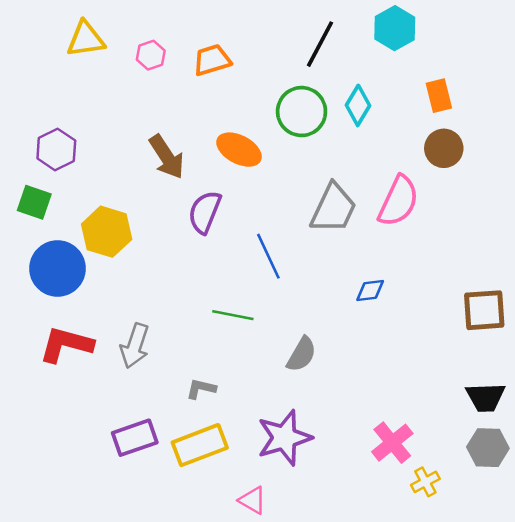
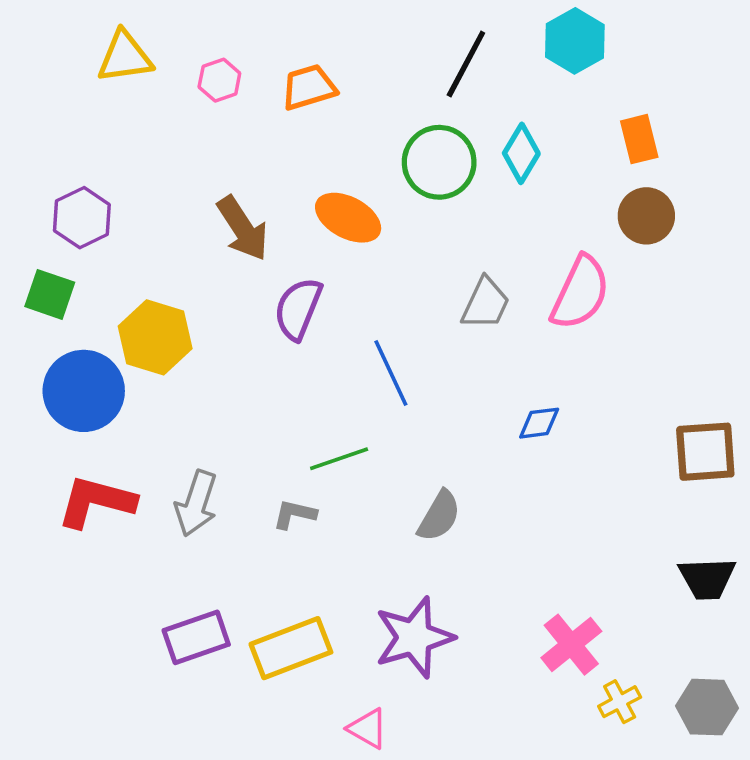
gray trapezoid: (333, 208) -> (486, 303), size x0.7
green line: (233, 315) -> (339, 459), turned -30
gray L-shape: (201, 389) -> (294, 514), moved
gray hexagon: (488, 448) -> (707, 707), moved

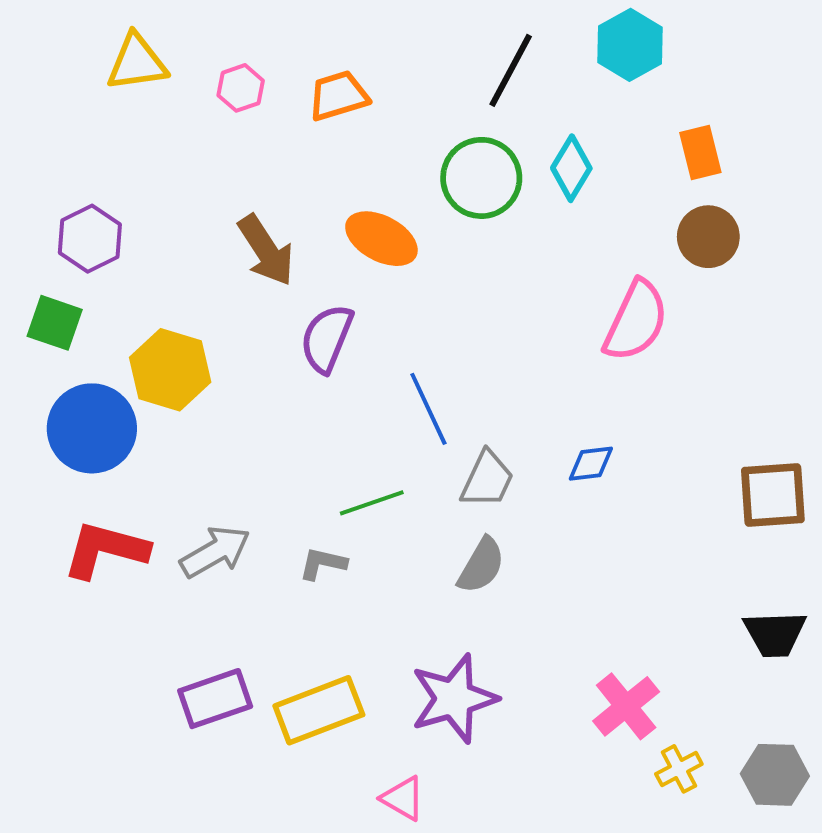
gray trapezoid: (486, 303) -> (487, 479), moved
gray arrow: (196, 503) -> (215, 552), turned -138

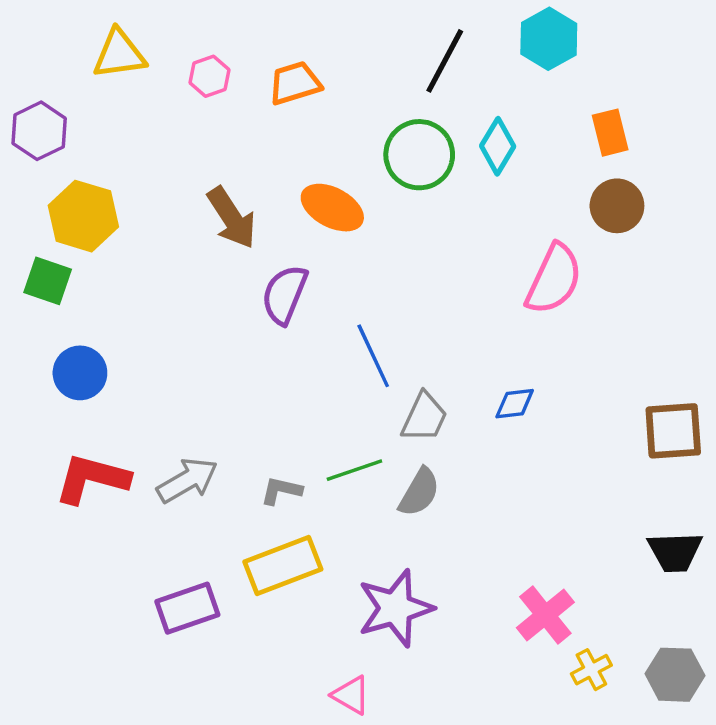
purple hexagon: (90, 239) -> (39, 131), moved
yellow hexagon: (170, 370) -> (83, 216), moved
blue circle: (92, 428) -> (80, 373), size x0.7
green line: (372, 503) -> (354, 470), moved
yellow rectangle: (319, 710) -> (283, 566), moved

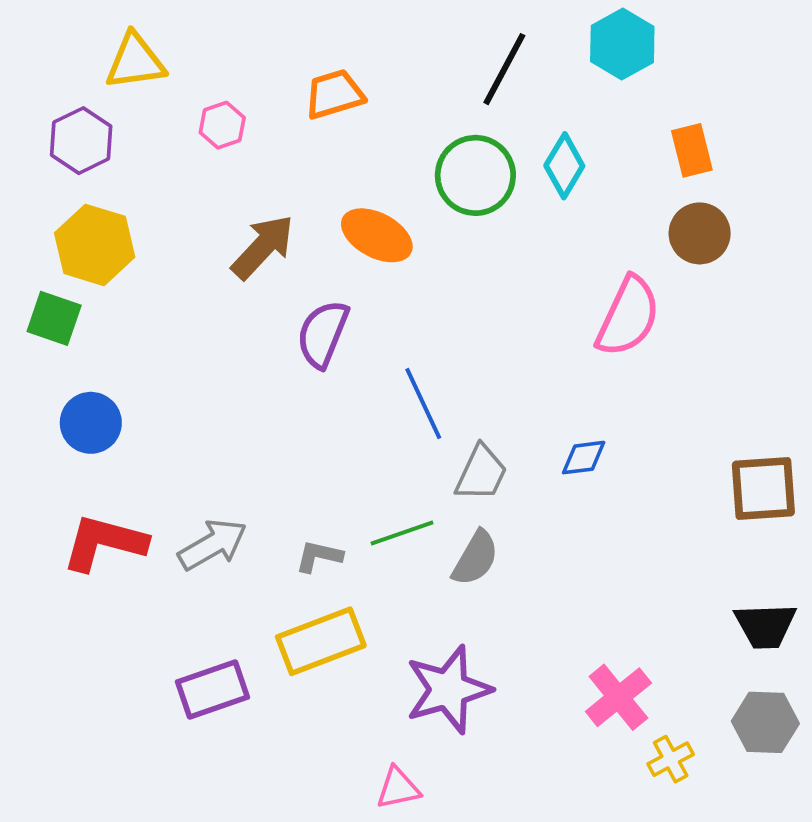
pink hexagon: (210, 76) -> (222, 125), moved
purple hexagon: (39, 131) -> (81, 141), moved
brown arrow: (232, 218) -> (263, 247), turned -104
gray hexagon: (675, 675) -> (765, 722), moved
pink triangle: (351, 695) -> (398, 788), turned -42

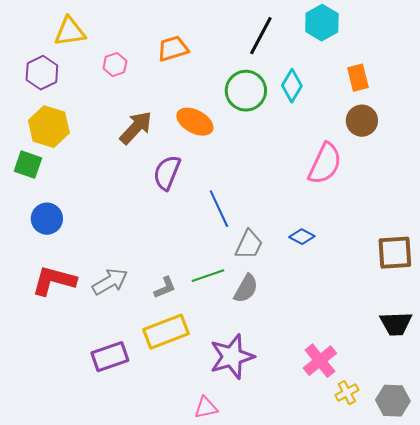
blue diamond: (584, 458) -> (302, 237), turned 35
gray L-shape: (319, 556) -> (165, 288), turned 145
gray hexagon: (765, 722) -> (393, 401), moved

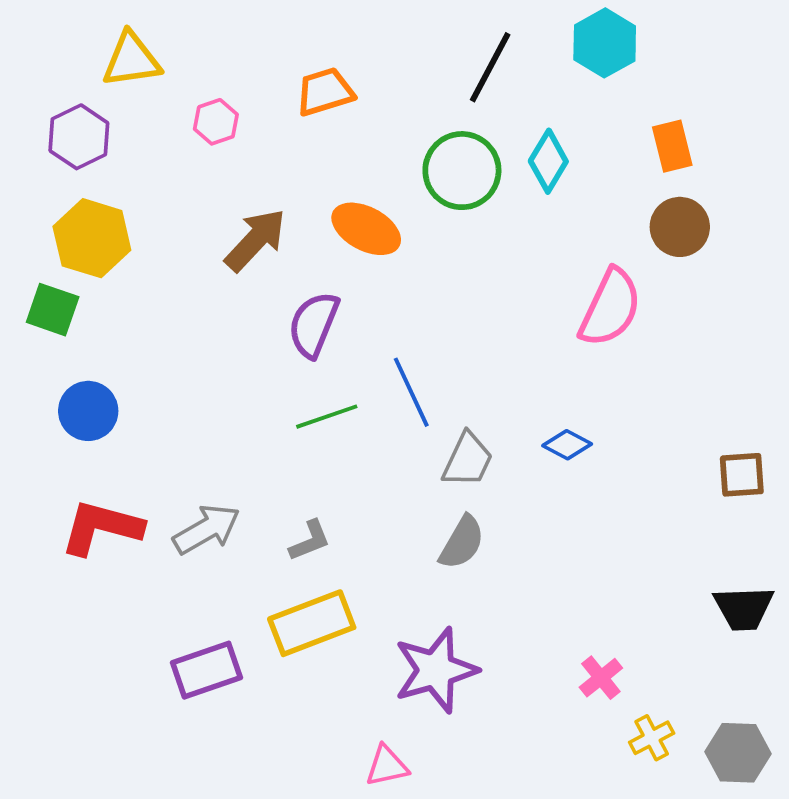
brown square: (395, 253) -> (742, 475), size x0.7
green line: (208, 276) -> (327, 417), moved
pink cross: (320, 361) -> (601, 678), size x0.7

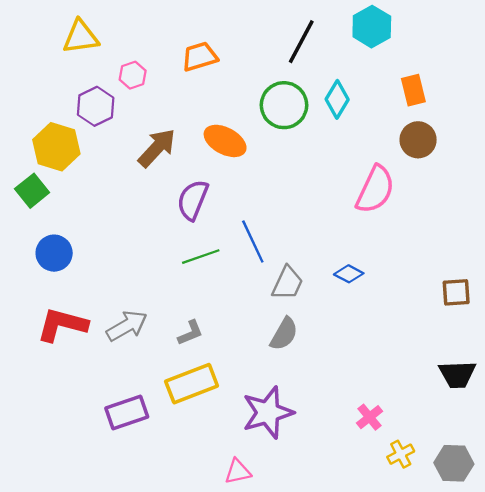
purple hexagon: (79, 137) -> (96, 106), moved
green square: (53, 310) -> (32, 191), turned 32

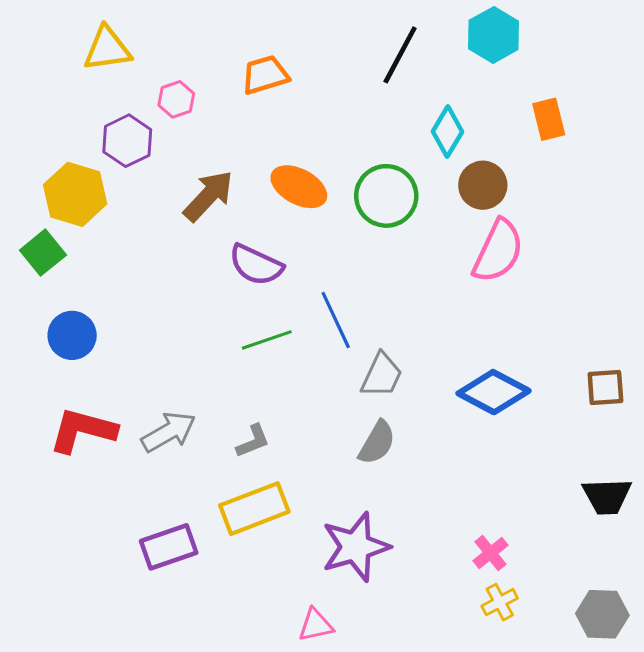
green circle: (284, 105) -> (386, 196), moved
brown circle: (418, 140) -> (483, 185), moved
purple semicircle: (193, 200) -> (256, 265), turned -87
blue diamond: (349, 274) -> (494, 392), moved, size x1.8
yellow cross: (401, 454) -> (500, 602), moved

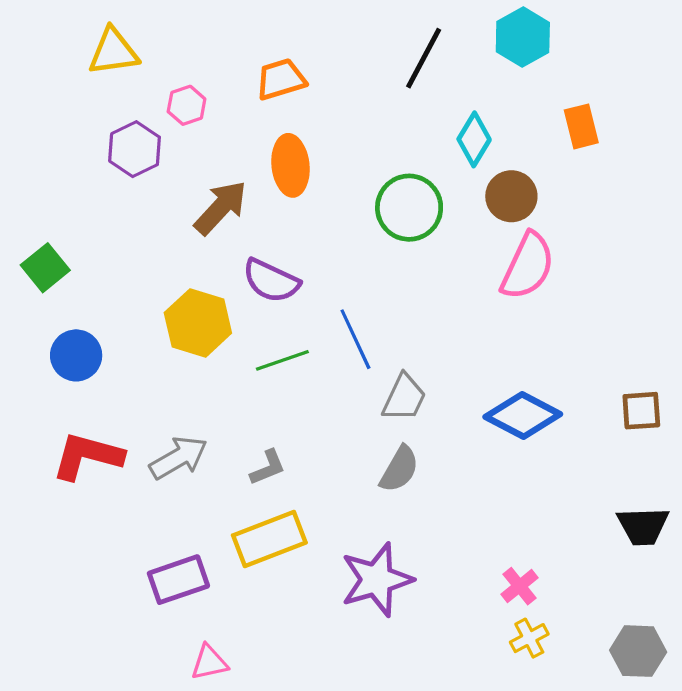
orange ellipse: (299, 187) -> (291, 165), moved, turned 56
yellow hexagon: (75, 194) -> (198, 323), moved
pink triangle: (316, 625) -> (209, 662), moved

